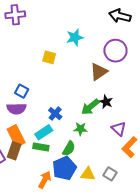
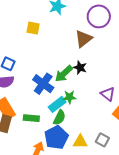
black star: (106, 102) -> (80, 68), moved
green arrow: (90, 107) -> (64, 74), moved
blue cross: (55, 114) -> (43, 84), size x1.5
cyan rectangle: (44, 132) -> (57, 104), moved

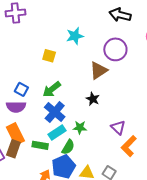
green arrow: (64, 74) -> (52, 89), moved
cyan rectangle: (57, 104) -> (57, 132), moved

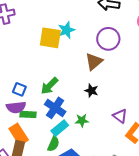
yellow square: (49, 56) -> (50, 38), moved, size x1.6
green rectangle: (40, 145) -> (28, 114), moved
green semicircle: (68, 147) -> (53, 144), moved

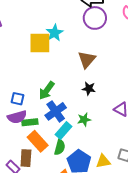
purple circle: (108, 39) -> (95, 18), moved
blue cross: (55, 108) -> (56, 111), turned 30
orange rectangle: (19, 134) -> (38, 141), moved

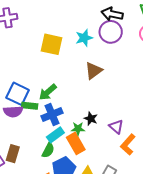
cyan star: (55, 33) -> (84, 38), moved
black star: (89, 89) -> (91, 119), moved
blue square: (17, 99) -> (18, 94), size x1.6
green rectangle: (30, 122) -> (30, 106), moved
orange rectangle: (38, 141) -> (76, 143), moved

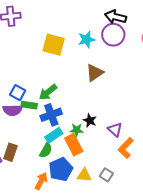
blue square: (18, 94) -> (18, 93), size x0.7

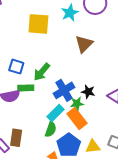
blue square: (18, 93) -> (16, 67), moved
blue cross: (51, 115) -> (64, 90), moved

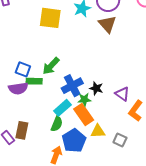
brown triangle: (84, 44) -> (107, 24), moved, turned -30
blue square: (16, 67) -> (23, 69), moved
yellow triangle: (93, 147) -> (98, 131), moved

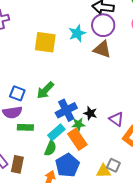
brown triangle: (107, 24) -> (102, 49), turned -30
green rectangle: (34, 81) -> (25, 127), moved
brown rectangle: (22, 130) -> (17, 164), moved
yellow triangle: (98, 131) -> (103, 171), moved

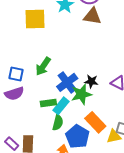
green star: (78, 124) -> (81, 94), size x1.5
green rectangle: (25, 127) -> (48, 103), moved
orange rectangle: (77, 139) -> (95, 122), moved

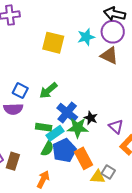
blue cross: (67, 82) -> (67, 112), turned -30
blue pentagon: (77, 137) -> (64, 150), moved

